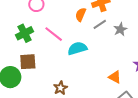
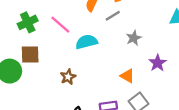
gray star: (120, 29) -> (134, 38), moved
brown star: (60, 88) -> (68, 77), moved

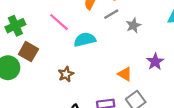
green cross: (28, 22) -> (15, 26), moved
gray star: (134, 38) -> (133, 25), moved
brown square: (30, 55) -> (28, 52), turned 30

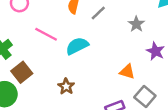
gray star: (133, 25) -> (136, 24), moved
brown square: (28, 52) -> (22, 72), turned 36

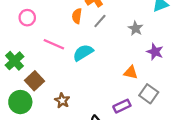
brown star: (66, 86) -> (62, 101), moved

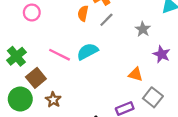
pink line: (54, 44) -> (59, 55), moved
brown star: (62, 101) -> (53, 100), moved

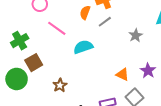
purple star: (162, 54) -> (148, 71), moved
pink line: (59, 55) -> (57, 28), moved
brown star: (53, 100) -> (60, 85), moved

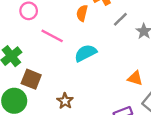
gray line: (105, 22) -> (120, 19), moved
brown square: (34, 63) -> (31, 79), turned -30

